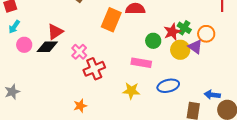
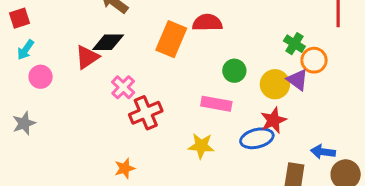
green cross: (184, 28) -> (294, 44), moved
red star: (172, 32) -> (273, 120), moved
black diamond: (47, 47) -> (108, 42), moved
gray star: (12, 92) -> (24, 123), moved

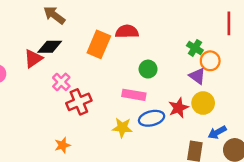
yellow circle: (275, 84) -> (203, 103), moved
blue ellipse: (257, 138) -> (152, 118), moved
blue arrow: (323, 152) -> (217, 132), turned -36

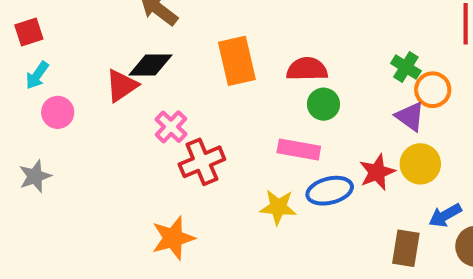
red semicircle: (127, 32) -> (307, 69), moved
orange rectangle: (99, 44) -> (237, 61), turned -36
orange star: (62, 145) -> (173, 238), size x1.5

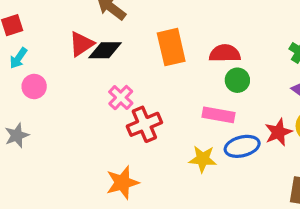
red triangle: (122, 86) -> (81, 44), moved

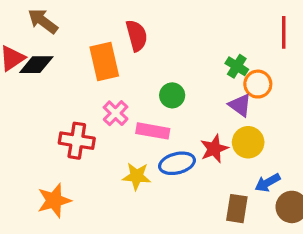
red semicircle: (225, 53) -> (137, 36), moved, turned 76
pink cross: (121, 98) -> (116, 113), moved
red cross: (144, 124) -> (77, 141), turned 32

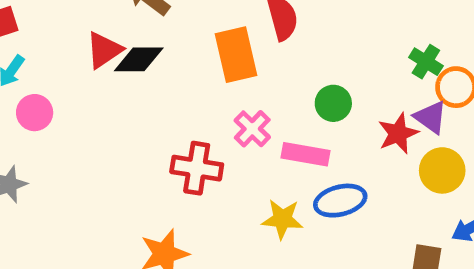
red star: (214, 149) -> (398, 133), moved

